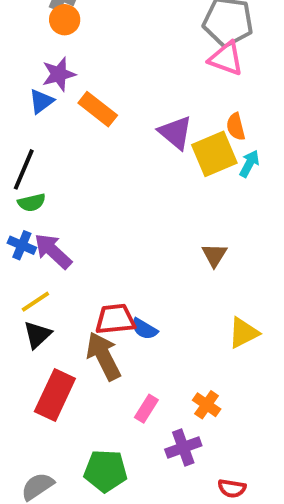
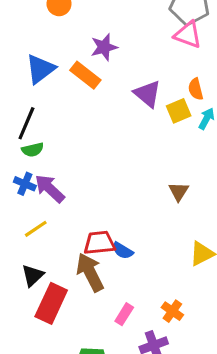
purple star: (59, 74) -> (104, 47), moved
blue triangle: (41, 101) -> (40, 69), size x1.5
yellow square: (214, 154) -> (179, 111), size x0.7
black triangle: (37, 335) -> (33, 275), moved

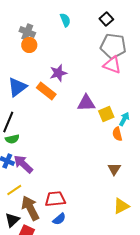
orange semicircle: (196, 89) -> (117, 134), moved
purple triangle: (148, 94) -> (86, 103), turned -42
brown triangle: (179, 192) -> (114, 169), moved
blue semicircle: (123, 251) -> (59, 219), moved, turned -72
brown arrow: (90, 272) -> (30, 208), moved

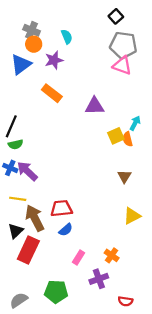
cyan semicircle: (65, 20) -> (67, 37), moved
purple star: (58, 73) -> (54, 60), moved
blue triangle: (17, 87) -> (21, 64), moved
yellow square: (106, 114) -> (116, 136), moved
yellow line: (14, 190) -> (18, 199), turned 42

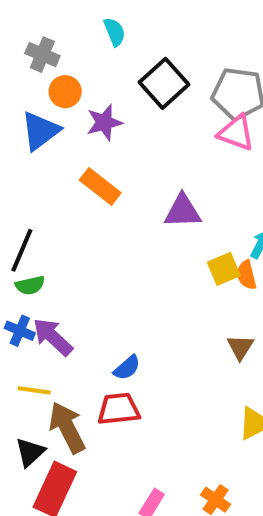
black square: (116, 16) -> (164, 83), moved, size x1.6
gray cross: (32, 30) -> (42, 55), moved
cyan semicircle: (67, 37) -> (115, 32), moved
blue semicircle: (66, 230) -> (127, 368), moved

